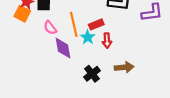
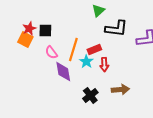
orange line: (74, 24) -> (73, 50), turned 30

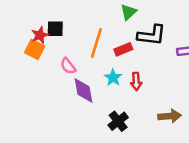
black square: (45, 31) -> (55, 29), moved
orange line: (73, 50) -> (96, 43), moved
red rectangle: (94, 50) -> (123, 49), moved
brown arrow: (120, 90) -> (170, 116), moved

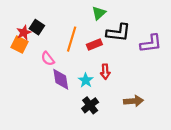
black square: (55, 29) -> (37, 27), turned 32
cyan star: (113, 78) -> (86, 80), moved

